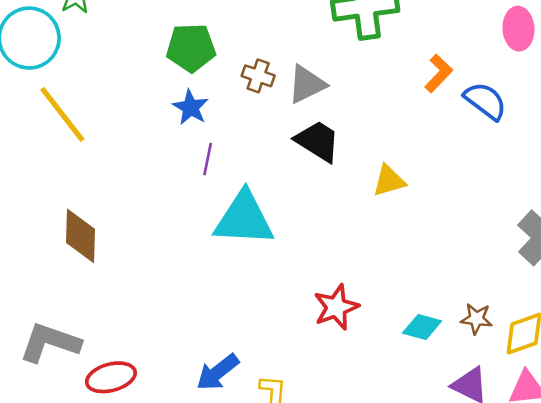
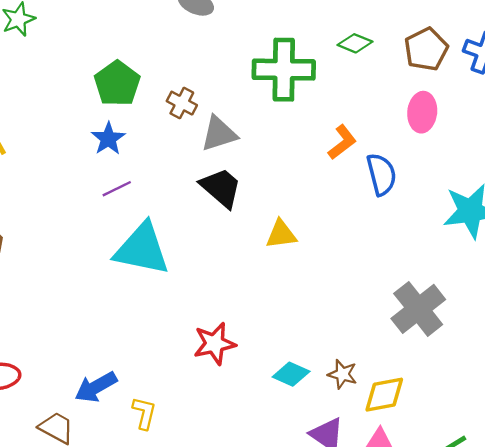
green pentagon: (191, 48) -> (117, 84), turned 30
brown cross: (258, 76) -> (182, 103), moved
blue semicircle: (485, 101) -> (381, 174), turned 30
purple line: (208, 159) -> (117, 189), turned 44

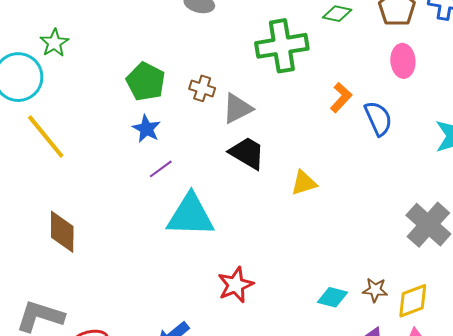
red star: (215, 344) -> (236, 285), moved

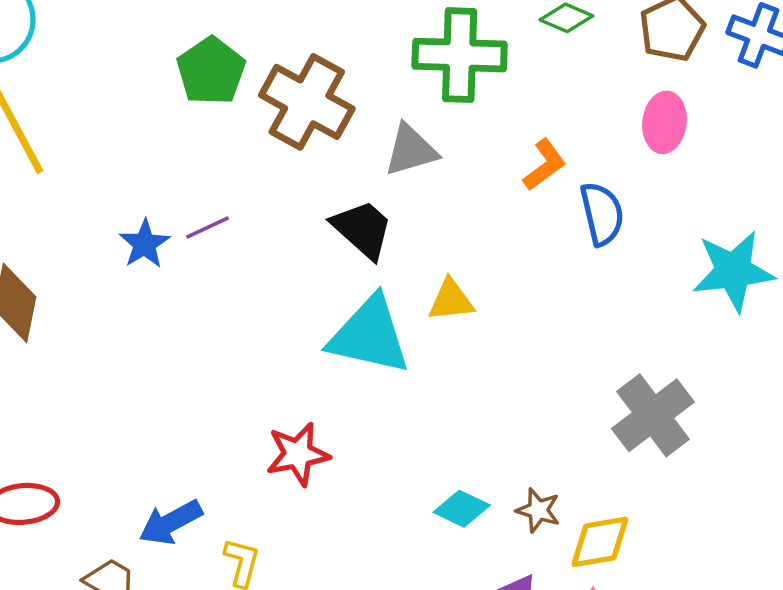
brown cross: (202, 88) -> (307, 102), size x2.0
gray triangle: (237, 108) -> (411, 150), moved
blue star: (146, 129) -> (145, 244), moved
cyan triangle: (190, 215) -> (369, 335), moved

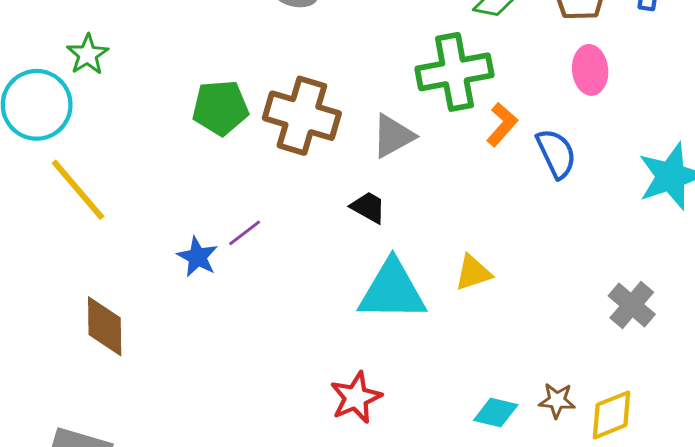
green cross: (460, 55) -> (454, 72), moved
green pentagon: (211, 71) -> (220, 108), turned -30
black trapezoid: (363, 229) -> (368, 207), size x0.7
yellow triangle: (451, 300) -> (473, 273), moved
gray cross: (653, 415) -> (632, 305), size x0.7

